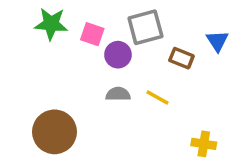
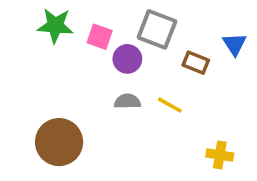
gray square: (145, 27) -> (157, 29), turned 36

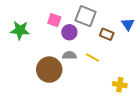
green star: (55, 26) -> (20, 30), moved
brown circle: (59, 142) -> (49, 70), moved

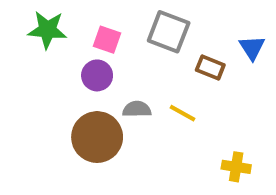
green star: (20, 30) -> (47, 30), moved
purple circle: (69, 32) -> (97, 75), moved

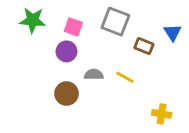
brown circle: (97, 137) -> (67, 94), size x0.7

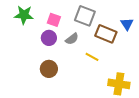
brown rectangle: (144, 46) -> (106, 34), size x1.5
gray semicircle: (94, 75) -> (72, 39), moved, turned 144
yellow cross: (162, 114) -> (119, 84), size x1.5

